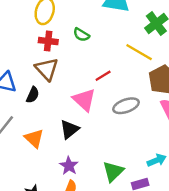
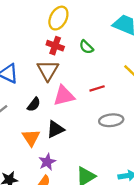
black semicircle: (33, 95) -> (34, 104), moved
pink triangle: (84, 100) -> (64, 96), moved, turned 50
orange triangle: (34, 138) -> (31, 138), moved

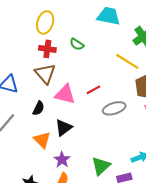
red line: (97, 88) -> (93, 90), moved
pink triangle: (64, 96) -> (65, 94), turned 40

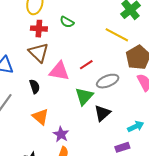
black semicircle: (38, 108) -> (35, 86), turned -40
black triangle: (64, 128) -> (102, 113), moved
green triangle: (101, 166) -> (84, 96), moved

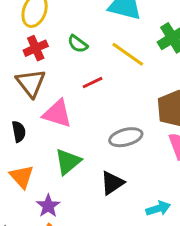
red cross: (39, 29) -> (36, 48), turned -35
yellow line: (117, 35) -> (128, 54), moved
red line: (86, 65) -> (93, 83), moved
green triangle: (84, 96) -> (68, 162), moved

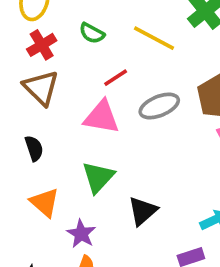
pink triangle: (57, 114) -> (102, 117), moved
gray ellipse: (126, 137) -> (159, 106), moved
black triangle: (112, 183) -> (143, 211), moved

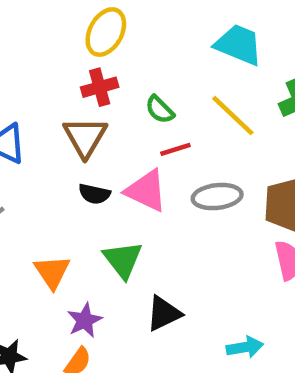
green semicircle: (92, 33) -> (160, 110), moved
black semicircle: (34, 148) -> (94, 194), moved, turned 105
green triangle: (98, 177) -> (123, 260), turned -36

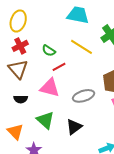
black semicircle: (94, 194) -> (21, 99), moved
gray ellipse: (217, 197) -> (84, 96), moved
black triangle: (164, 314) -> (74, 127), moved

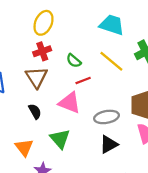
black semicircle: (21, 99) -> (35, 111), turned -128
black triangle: (74, 127) -> (109, 144), moved

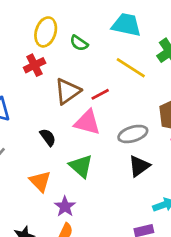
red cross: (42, 51) -> (35, 65), moved
green semicircle: (74, 61) -> (79, 43), moved
brown triangle: (36, 77) -> (68, 91), moved, turned 35

